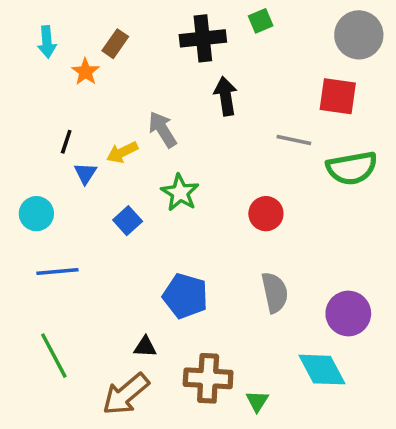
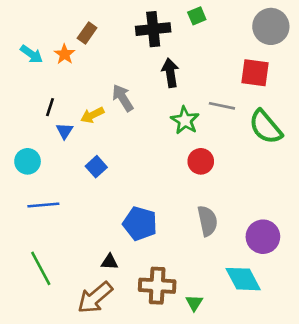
cyan arrow: (47, 42) -> (31, 54), moved, turned -50
green semicircle: (352, 168) -> (266, 127), turned 60
green star: (180, 193) -> (185, 120), moved

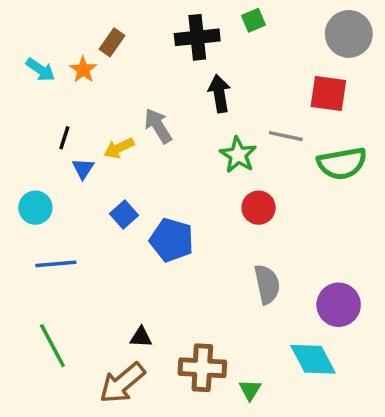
green semicircle: (266, 127) -> (342, 163), turned -60
blue pentagon: (140, 223) -> (172, 240), moved

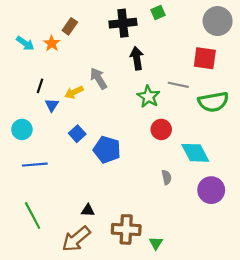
gray semicircle: (267, 284) -> (167, 177), size x0.6
cyan diamond: (313, 359) -> (195, 153), moved

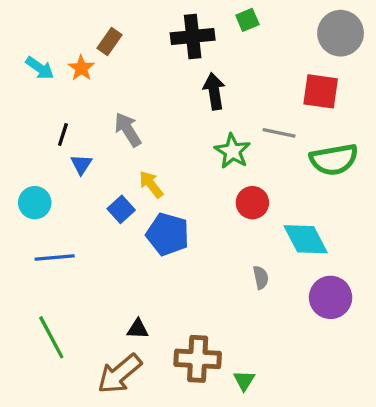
gray arrow: (98, 78) -> (128, 130), moved
yellow arrow: (74, 92) -> (151, 184), moved, turned 78

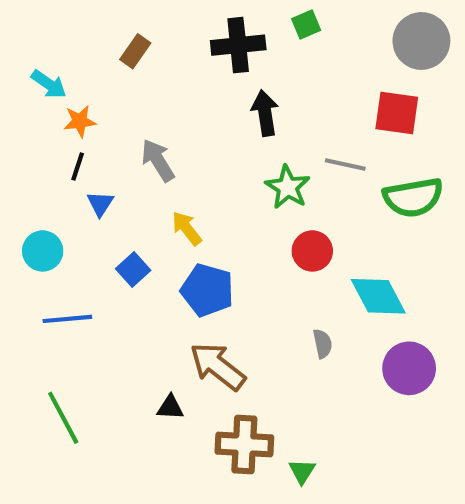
orange star: (81, 68) -> (80, 121), moved, turned 30
blue square: (121, 209) -> (133, 269), moved
brown arrow: (119, 374) -> (218, 366), moved, turned 78

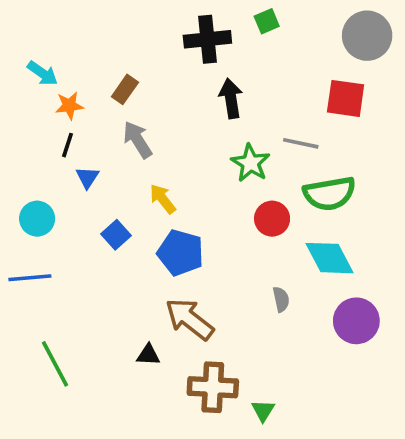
brown rectangle: (135, 51) -> (125, 89), moved
green semicircle: (413, 197) -> (329, 193), moved
blue line: (67, 319) -> (30, 278), moved

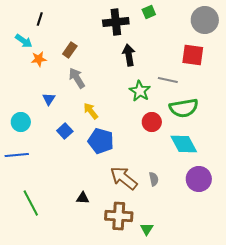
black line: (68, 145) -> (40, 19), moved
gray semicircle: (281, 299) -> (154, 179), moved
brown arrow: (190, 319) -> (124, 178), moved

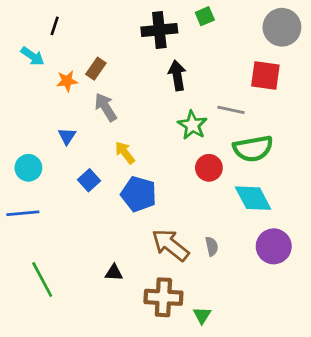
orange star: (39, 59) -> (67, 81), moved

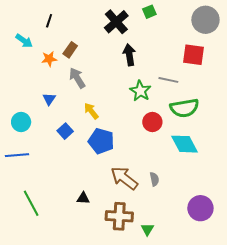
black line: (55, 26) -> (49, 21), moved
black cross: (159, 30) -> (116, 22), turned -35
purple circle: (274, 246) -> (200, 208), moved

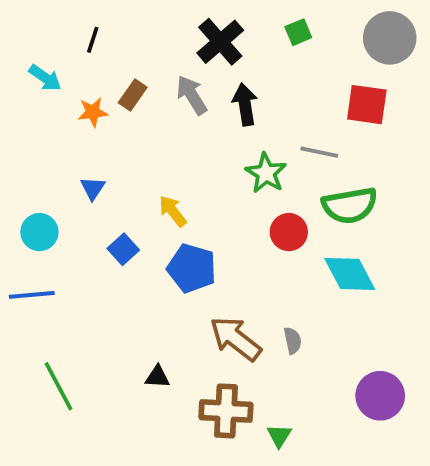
green square: (149, 12) -> (298, 32), moved
gray arrow: (77, 78) -> (192, 95), moved

